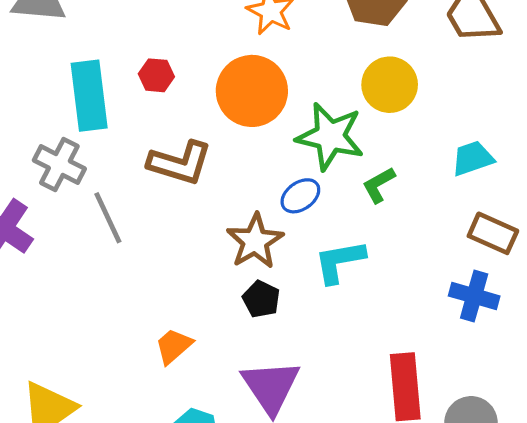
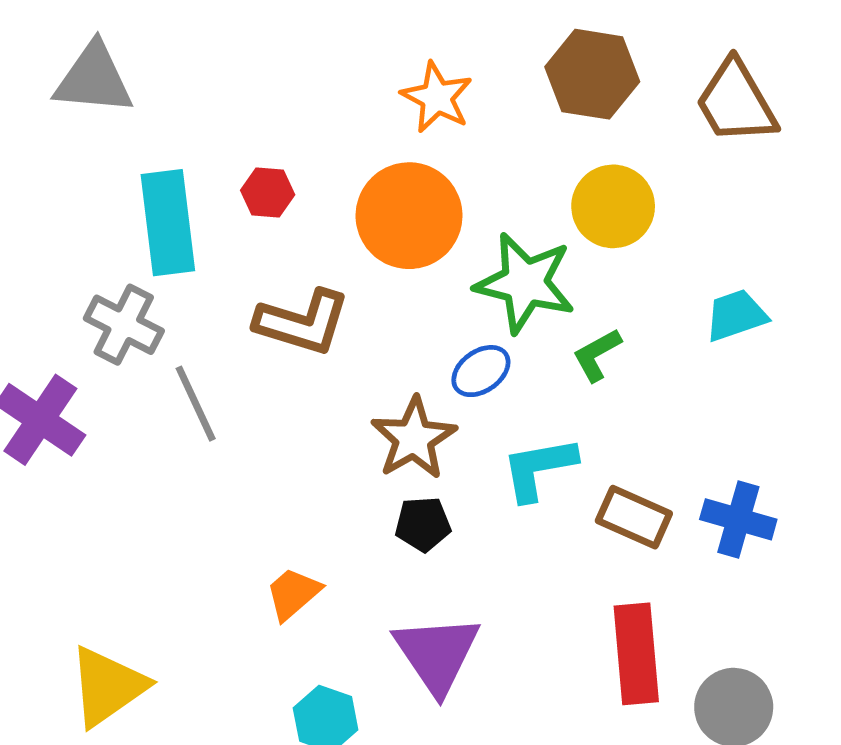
brown rectangle: (493, 233) -> (634, 517), moved
black pentagon: (261, 299) -> (423, 524), turned -30

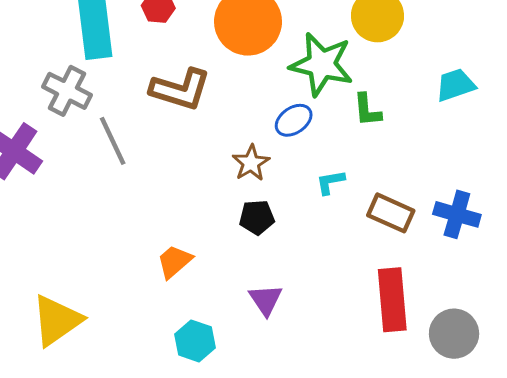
green L-shape: (597, 355) -> (367, 110), turned -66
brown star: (414, 438) -> (251, 163), size x0.7
cyan L-shape: (539, 468) -> (330, 182), size x0.6
purple triangle: (437, 654) -> (266, 300), size x0.6

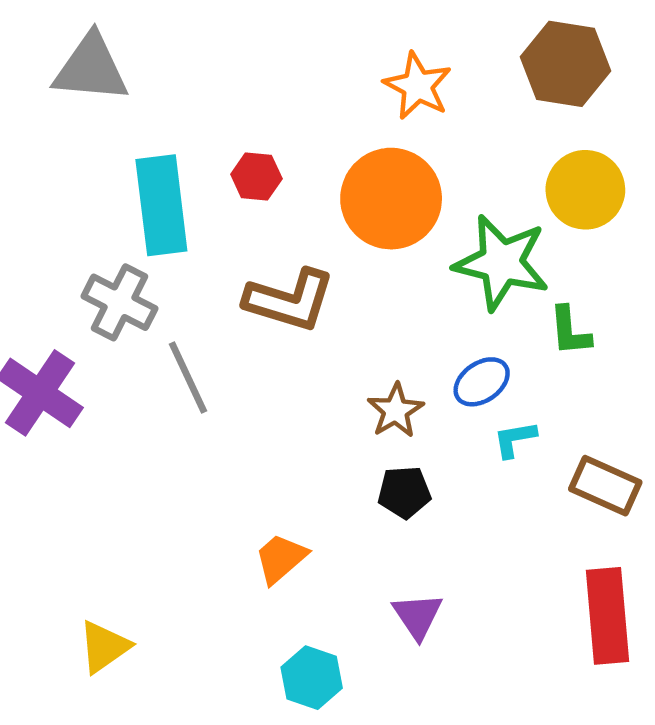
blue ellipse: (294, 120) -> (482, 382), moved
yellow triangle: (57, 320) -> (104, 647), size x0.7

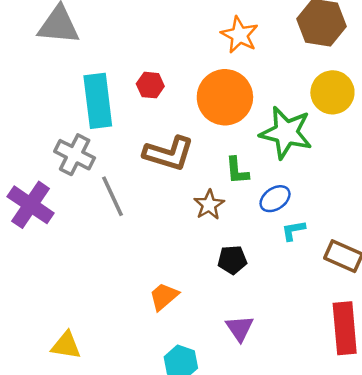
green L-shape: (570, 331) -> (237, 171), moved
brown star: (396, 411) -> (209, 205), moved
yellow triangle: (104, 647) -> (66, 345), turned 44

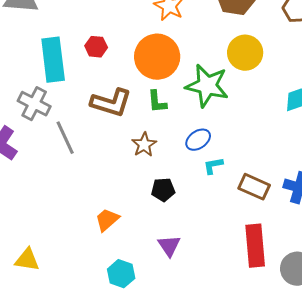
green L-shape: (237, 171) -> (157, 102), moved

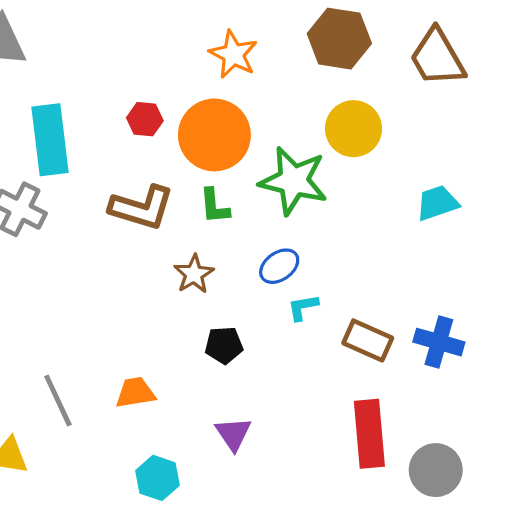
red hexagon: (96, 47) -> (145, 119), moved
gray line: (65, 138) -> (58, 401), moved
orange trapezoid: (107, 220) -> (135, 393), turned 32

